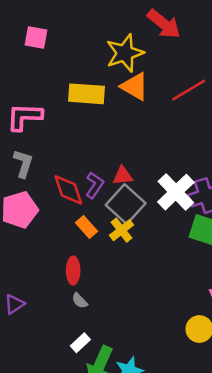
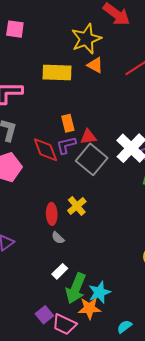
orange triangle: (135, 86) -> (95, 65), size x0.7
purple L-shape: (95, 185) -> (66, 145), turned -135
orange rectangle: (86, 227) -> (68, 123), moved, turned 30
yellow cross: (121, 230) -> (77, 206), moved

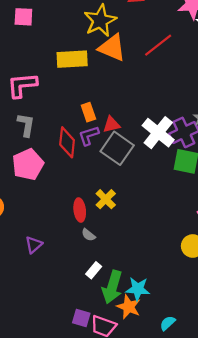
orange triangle: (95, 65) -> (112, 48), size x1.6
red diamond: (45, 150) -> (67, 142), turned 32
cyan star: (99, 292) -> (138, 289), turned 30
orange star: (89, 308) -> (129, 307), turned 30
purple square: (44, 315) -> (81, 318), turned -30

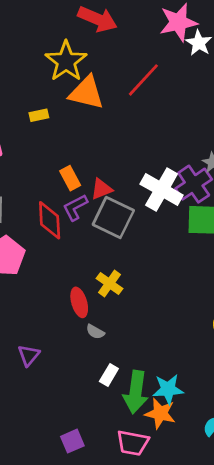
yellow rectangle: (72, 59) -> (39, 115), size x0.5
purple square: (81, 318) -> (72, 441), moved, turned -30

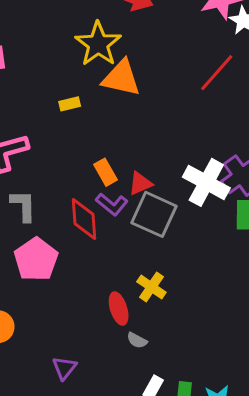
red line: (143, 80) -> (217, 73), moved
purple L-shape: (75, 207) -> (112, 204), turned -112

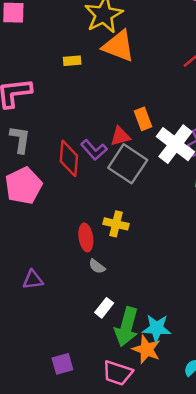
orange rectangle: (105, 172) -> (143, 119), moved
yellow cross: (151, 287) -> (116, 224), turned -30
purple triangle: (64, 368) -> (33, 280), turned 35

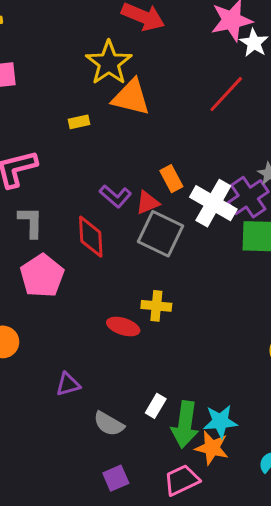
purple L-shape: (94, 150) -> (115, 196), moved
red ellipse: (86, 237) -> (123, 327), turned -56
gray semicircle: (97, 266) -> (109, 424), moved, size x1.5
pink trapezoid: (117, 373) -> (182, 480), turned 144

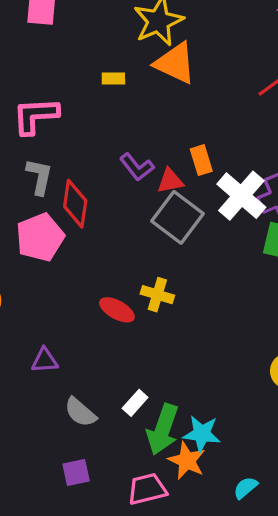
red diamond: (91, 237) -> (75, 204), moved

